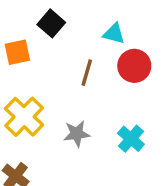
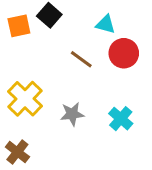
orange square: (17, 52) -> (19, 26), moved
brown line: (87, 73) -> (81, 59), turned -70

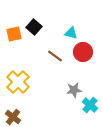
gray star: (72, 114) -> (74, 90), moved
cyan cross: (121, 119) -> (90, 105), moved

